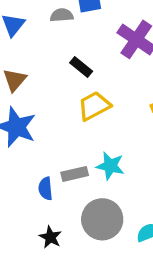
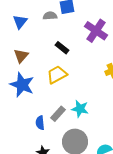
yellow trapezoid: (94, 106) -> (57, 75), moved
gray rectangle: (75, 174) -> (58, 114), turned -35

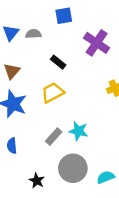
gray semicircle: (50, 16) -> (33, 34), moved
blue semicircle: (40, 123) -> (12, 146), moved

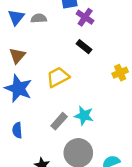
purple cross: (97, 43) -> (85, 17), moved, size x0.7
black rectangle: (58, 62) -> (84, 47), moved

